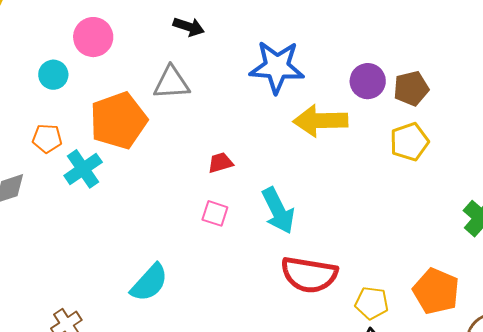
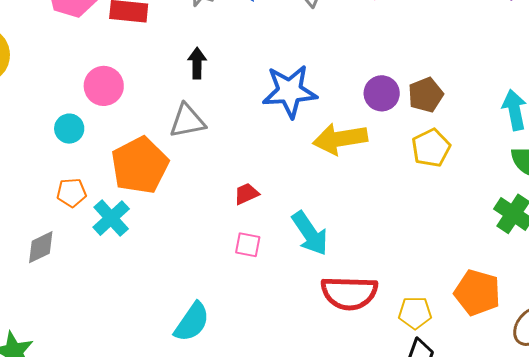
black arrow: (189, 27) -> (197, 63), turned -100

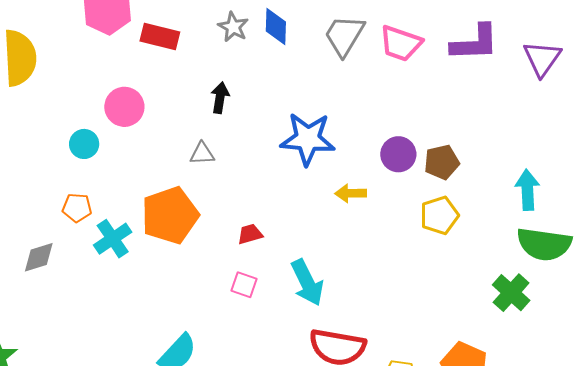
gray triangle: (187, 121) -> (202, 154), size x0.7
yellow arrow: (340, 139) -> (351, 193), size x0.6
orange pentagon: (140, 165) -> (170, 215), moved

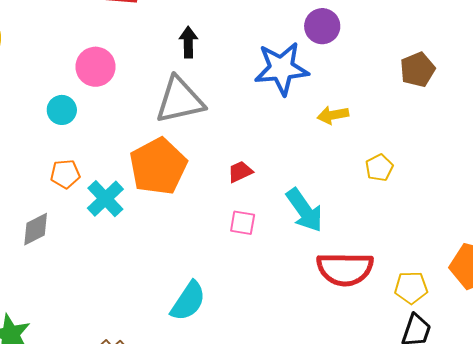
gray triangle: (202, 154) -> (180, 100), size x2.0
purple circle: (398, 154) -> (322, 26), moved
yellow pentagon: (439, 215) -> (379, 168), moved, size x0.7

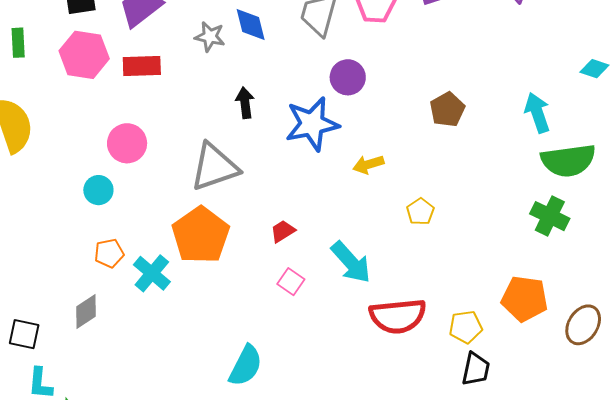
black arrow: (188, 42) -> (245, 103), moved
pink square: (243, 223) -> (291, 282), turned 32

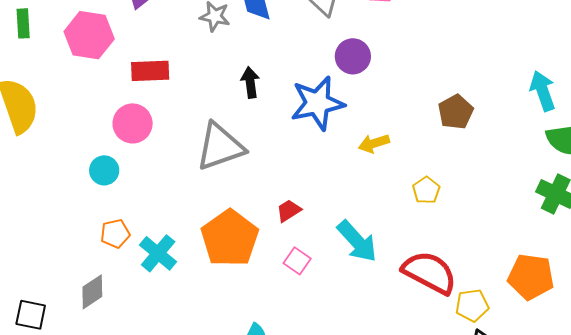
red rectangle: (142, 66) -> (150, 71), moved
brown pentagon: (447, 110) -> (456, 112), moved
orange pentagon: (201, 235) -> (230, 238), moved
red semicircle: (398, 316) -> (430, 272), moved, turned -146

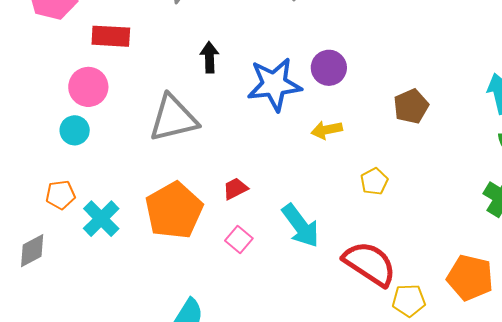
purple circle: (353, 56) -> (329, 68), moved
cyan circle: (104, 170) -> (75, 130), moved

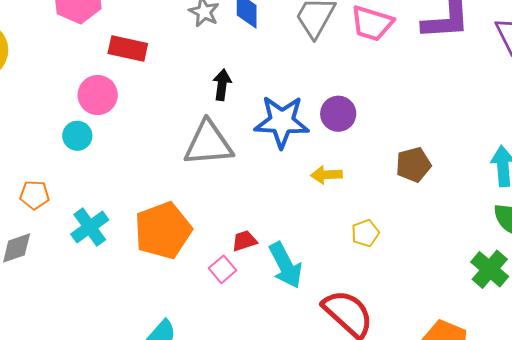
gray triangle: (173, 118) -> (208, 143), moved
red trapezoid: (235, 189) -> (244, 241), moved
orange pentagon: (60, 195) -> (34, 195), moved

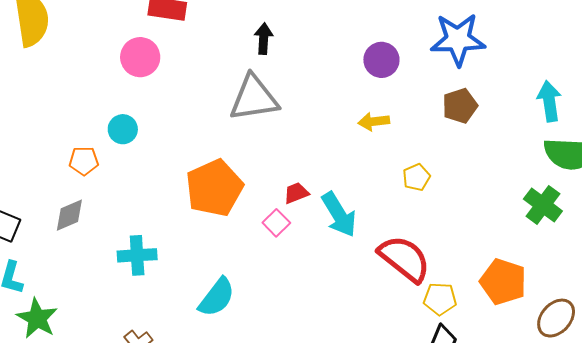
blue star: (282, 122) -> (458, 40), moved
cyan circle: (77, 136) -> (123, 129), moved
cyan cross: (90, 227) -> (137, 255), moved, turned 36

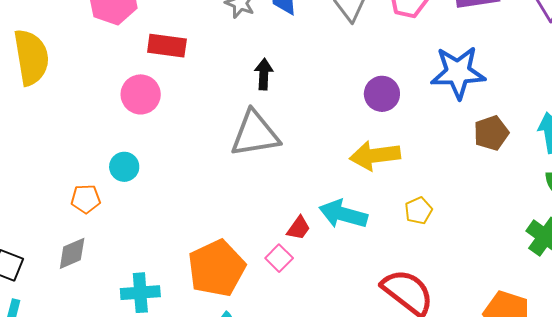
brown pentagon: (460, 106) -> (491, 133), moved
yellow arrow: (374, 122) -> (375, 156), size x1.6
orange pentagon: (214, 188) -> (217, 268), moved
red trapezoid: (296, 193) -> (299, 228), turned 148
cyan arrow: (339, 215) -> (343, 214), moved, turned 138

